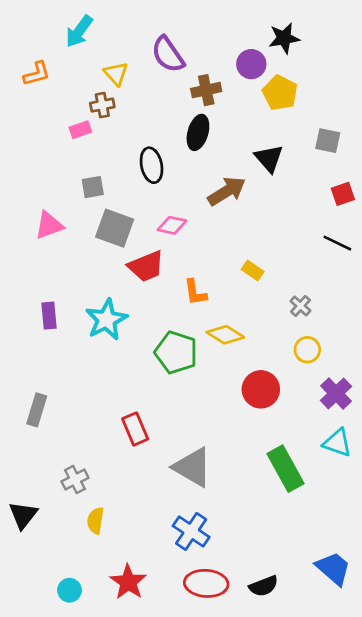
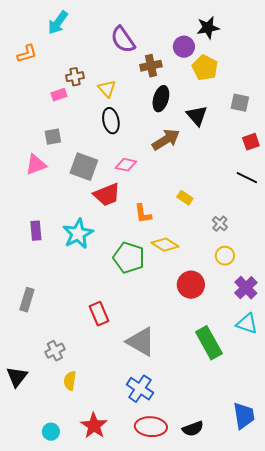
yellow triangle: (116, 74) -> (107, 89), moved
black ellipse: (198, 132) -> (161, 99), moved
gray square: (93, 187) -> (53, 137), moved
blue trapezoid: (333, 568) -> (244, 416), turned 40

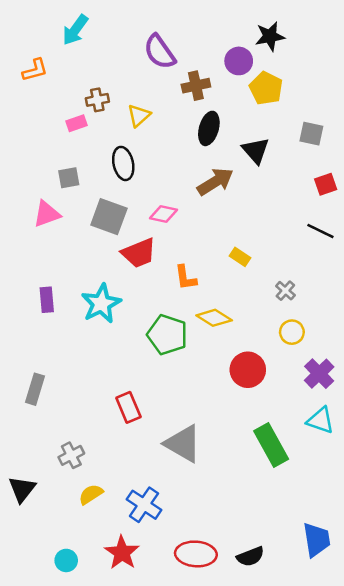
yellow triangle: (107, 89) -> (139, 115), turned 30
black ellipse: (111, 121) -> (123, 163), moved
yellow semicircle: (70, 381) -> (91, 494), turned 48
blue cross: (140, 389) -> (144, 505), moved

